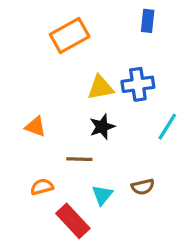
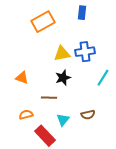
blue rectangle: (148, 21) -> (82, 13), moved

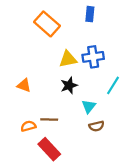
orange rectangle: (43, 22) -> (47, 24), turned 70
brown line: (49, 98) -> (49, 120), moved
cyan triangle: (63, 120) -> (89, 106), moved

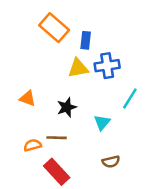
blue rectangle: (90, 14) -> (86, 40), moved
black star: (69, 85) -> (67, 107), moved
brown semicircle: (96, 126) -> (111, 162), moved

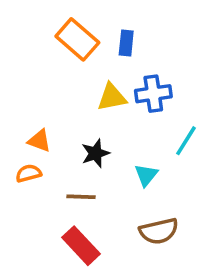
blue rectangle: (86, 40) -> (126, 43), moved
orange semicircle: (33, 145) -> (28, 173), moved
brown semicircle: (111, 162) -> (159, 231), size x1.5

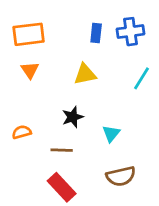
orange rectangle: (77, 39) -> (29, 34), moved, turned -48
blue cross: (153, 94) -> (130, 32), moved
orange triangle: (39, 141) -> (30, 70), moved, turned 36
cyan line: (186, 141) -> (142, 78), moved

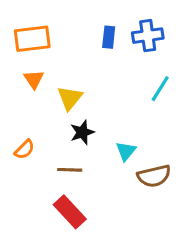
yellow triangle: (85, 74) -> (70, 98), moved, turned -40
orange semicircle: (22, 132) -> (24, 149), turned 150
brown semicircle: (121, 176) -> (154, 176), moved

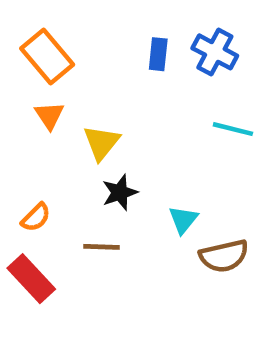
blue cross: (148, 36) -> (215, 52), turned 36
orange rectangle: (32, 39) -> (47, 56), turned 57
cyan line: (160, 89) -> (233, 129), turned 72
red rectangle: (70, 212) -> (31, 279), moved

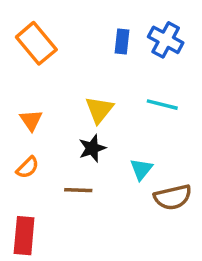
orange triangle: (49, 115) -> (31, 120), moved
cyan line: (233, 129) -> (162, 105), moved
yellow triangle: (102, 143) -> (99, 110), moved
red rectangle: (31, 279) -> (24, 236), moved, turned 48

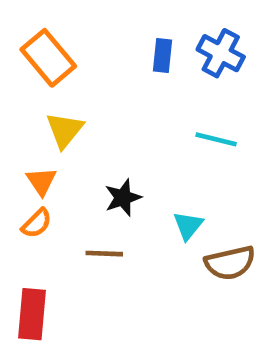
yellow triangle: (99, 110) -> (65, 130), moved
orange triangle: (31, 120) -> (41, 181), moved

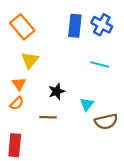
blue rectangle: (162, 56) -> (75, 26), size x1.5

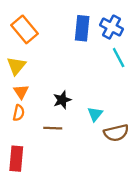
yellow triangle: (30, 60) -> (16, 66), moved
cyan line: (100, 65) -> (119, 58), moved, turned 48
orange semicircle: (17, 103) -> (19, 113), turned -32

